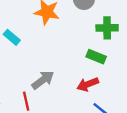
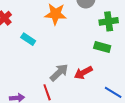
red arrow: (88, 84) -> (83, 73), moved

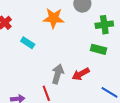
gray arrow: (59, 72) -> (58, 74), turned -30

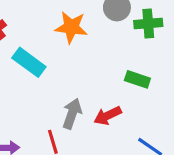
green cross: (104, 25) -> (148, 23), moved
cyan rectangle: (28, 43) -> (29, 62), size x1.5

